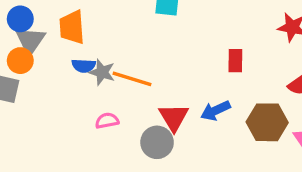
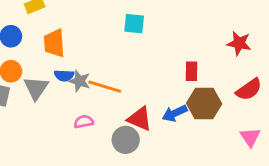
gray triangle: (30, 41) -> (36, 88), moved
red triangle: (174, 117) -> (140, 119), turned -36
brown hexagon: (267, 122) -> (204, 103), moved

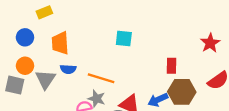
cyan square: (134, 24) -> (124, 38), moved
red star: (239, 43) -> (210, 43), turned 30
gray star: (79, 81) -> (97, 99), moved

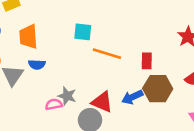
cyan square: (124, 38) -> (83, 32), moved
orange line: (101, 78) -> (107, 54), moved

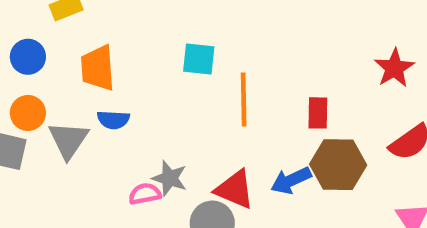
orange line: (107, 54) -> (244, 99), turned 72

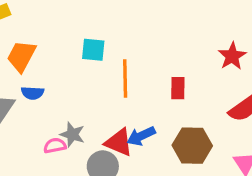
orange trapezoid: (98, 68) -> (21, 56), turned 32
brown hexagon: (338, 165) -> (192, 146), moved
blue arrow: (291, 180) -> (141, 136), moved

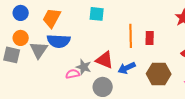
orange line: (125, 78) -> (131, 36), moved
blue semicircle: (32, 93) -> (59, 41), size x1.6
red triangle: (119, 142) -> (105, 60), moved

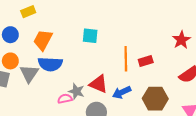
red rectangle: (150, 38) -> (146, 61), turned 72

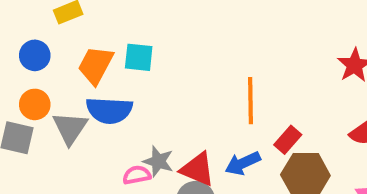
cyan square: (90, 36) -> (139, 57), moved
red rectangle: (146, 61) -> (288, 140), moved, turned -32
red triangle: (98, 84) -> (198, 169), moved

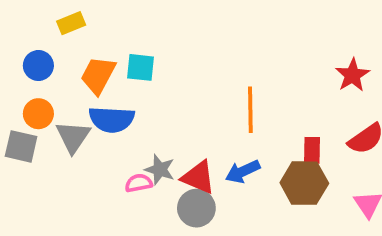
red rectangle: (288, 140) -> (312, 150), moved, turned -40

